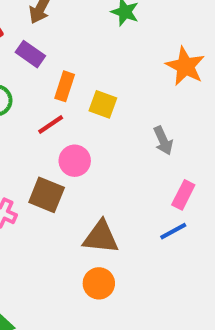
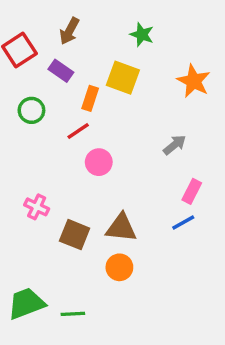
yellow square: (103, 104) -> (123, 78), moved, size x1.4
gray arrow: (163, 141) -> (175, 145), turned -105
brown square: (47, 195) -> (75, 235), moved

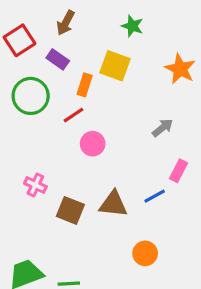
green circle: (31, 110) -> (31, 96), size x1.5
blue line: (183, 222) -> (155, 196), moved
orange circle: (119, 267) -> (145, 253), moved

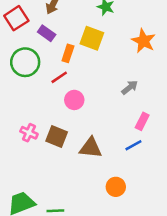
blue line: (155, 196) -> (133, 145), moved
brown square: (70, 210) -> (57, 136), moved

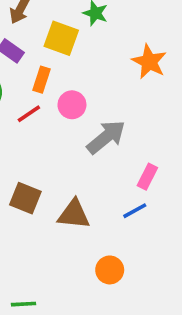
yellow square: (92, 38) -> (61, 38), moved
gray arrow: (130, 87) -> (106, 137), moved, size x1.6
pink circle: (74, 100) -> (72, 105), moved

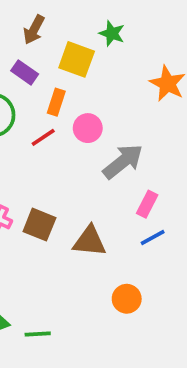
pink rectangle: (147, 177) -> (147, 204), moved

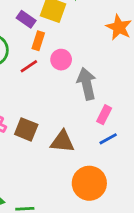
purple rectangle: (25, 72) -> (26, 19), moved
gray arrow: (123, 161) -> (87, 84), turned -64
orange circle: (127, 299) -> (89, 183), size x1.6

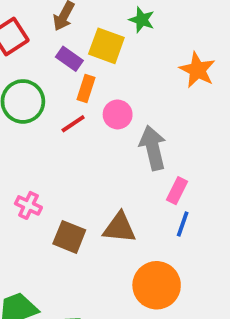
brown square: (26, 129) -> (69, 237), moved
blue line: (108, 139) -> (183, 224), turned -42

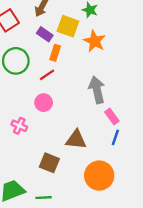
orange star: (197, 70) -> (95, 41), moved
pink circle: (118, 114) -> (44, 103), moved
pink rectangle: (177, 191) -> (112, 116), turned -63
brown square: (69, 237) -> (49, 163), moved

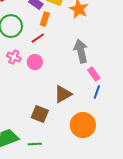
pink cross: (19, 126) -> (14, 57), moved
brown triangle: (76, 140) -> (63, 94), turned -36

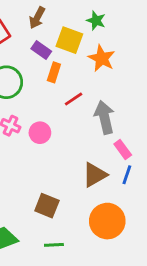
red line: (38, 38) -> (74, 99), moved
brown triangle: (63, 94) -> (95, 175), moved
green line: (35, 144) -> (54, 245), moved

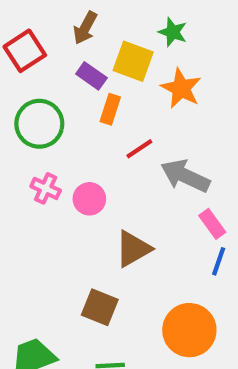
gray arrow: (104, 117) -> (185, 176), turned -52
brown triangle: (95, 175) -> (133, 249), moved

